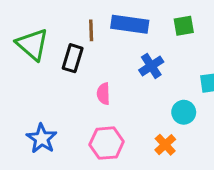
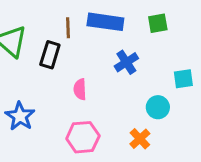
blue star: (42, 138) -> (20, 116), moved

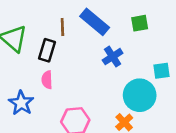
blue rectangle: (105, 22) -> (95, 22), turned 32
pink semicircle: (80, 89) -> (47, 80), moved
cyan circle: (158, 107) -> (140, 95), size x1.6

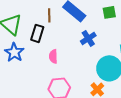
pink semicircle: (47, 80) -> (53, 56), moved
blue star: (21, 103) -> (14, 52), moved

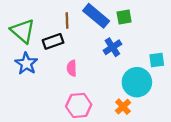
green square: (109, 12) -> (124, 17), moved
black rectangle: (37, 33) -> (53, 41), turned 54

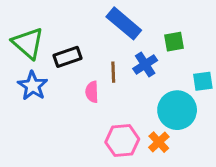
green square: (124, 17) -> (174, 42), moved
brown line: (67, 20) -> (113, 72), moved
pink hexagon: (79, 105) -> (122, 141), moved

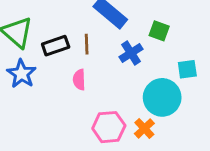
green square: (174, 42) -> (159, 31), turned 30
brown line: (113, 72) -> (87, 44), moved

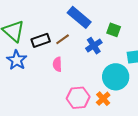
brown line: (87, 44) -> (63, 39), turned 56

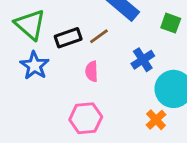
blue cross: (94, 46) -> (143, 60), moved
pink hexagon: (78, 98) -> (86, 118), moved

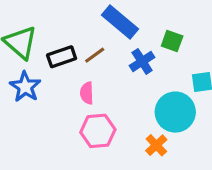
blue cross: (143, 60) -> (142, 61), moved
pink hexagon: (86, 118) -> (98, 131), moved

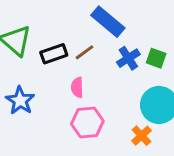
green square: (172, 41) -> (156, 58), moved
blue star: (25, 87) -> (20, 101), moved

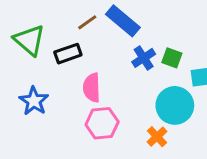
brown line: (84, 52) -> (87, 22), moved
pink semicircle: (77, 87) -> (92, 88), size x1.4

